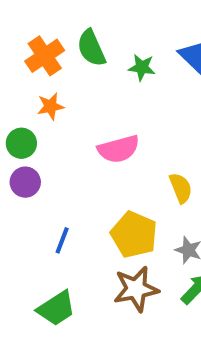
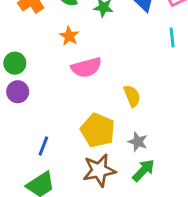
orange star: (51, 106) -> (69, 36), moved, turned -30
blue line: (62, 240) -> (43, 146), moved

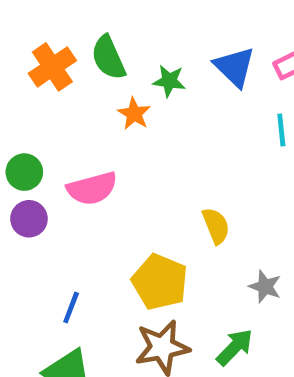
orange star: (69, 36) -> (134, 114), moved
pink semicircle: (86, 67) -> (92, 188), moved
gray star: (138, 142) -> (265, 287), moved

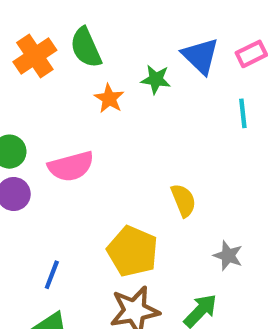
green star: (169, 81) -> (156, 79), moved

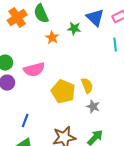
yellow pentagon: (132, 251) -> (63, 92), moved
gray star: (228, 256) -> (93, 107), moved

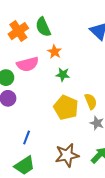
green star: (74, 29) -> (63, 74), moved
pink semicircle: (34, 70) -> (28, 64), moved

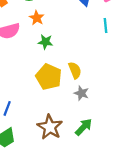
brown star: (67, 155) -> (50, 127), turned -30

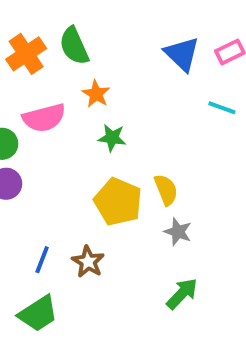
cyan line: (105, 26) -> (222, 108), turned -64
brown star: (50, 127) -> (88, 262), moved, size x0.7

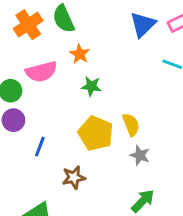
blue triangle: (182, 54) -> (143, 25), turned 32
blue line: (42, 260) -> (40, 147), moved
brown star: (88, 262) -> (74, 177), turned 30

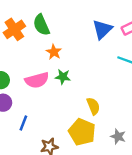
pink semicircle: (41, 72) -> (37, 80), moved
yellow pentagon: (96, 133) -> (82, 132), moved
gray star: (140, 155) -> (118, 137), moved

